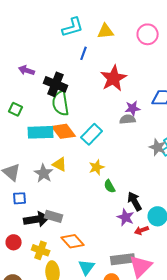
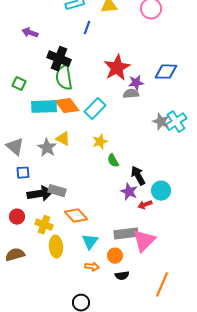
purple arrow: (27, 70) -> (30, 33), moved
red star: (114, 78) -> (117, 68), moved

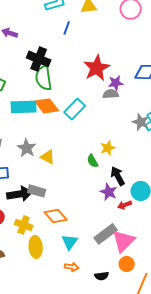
yellow triangle: (63, 139) -> (48, 157), moved
yellow star: (100, 142) -> (108, 148), moved
gray rectangle: (126, 234) -> (106, 234), turned -30
orange circle: (115, 256) -> (127, 264), moved

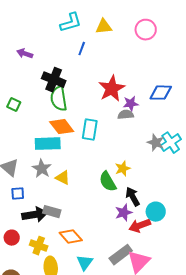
cyan rectangle: (24, 107) -> (48, 144), moved
cyan rectangle: (75, 109) -> (90, 130), turned -35
green semicircle: (93, 161) -> (108, 182), size x1.5
purple star: (109, 192) -> (124, 213), turned 30
red arrow: (125, 205) -> (140, 226), size x1.5

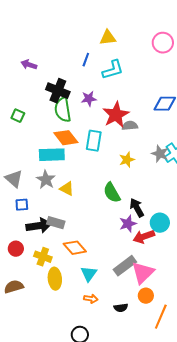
cyan L-shape: (71, 23) -> (113, 70), moved
pink circle: (146, 30) -> (163, 43), moved
red star: (112, 89) -> (116, 115), moved
purple star: (131, 104) -> (89, 99), moved
yellow star: (123, 169) -> (127, 160), moved

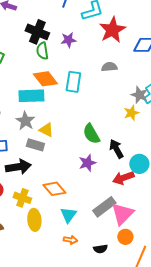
green semicircle: (63, 110) -> (42, 51), size x0.7
red star: (116, 115) -> (112, 30), moved
yellow star: (127, 160) -> (131, 113), moved
gray rectangle: (56, 223) -> (35, 145), moved
purple star: (128, 224) -> (87, 163), moved

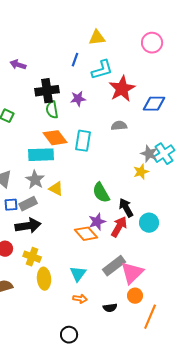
black cross: (37, 32) -> (47, 91), turned -30
gray rectangle: (35, 145) -> (28, 204), moved, turned -42
red arrow: (123, 178) -> (119, 227), moved, turned 140
orange diamond: (54, 189) -> (86, 234), moved

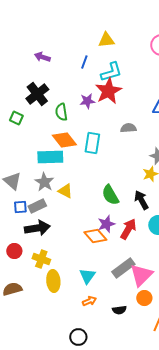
purple arrow: (18, 65) -> (42, 57), moved
red star: (122, 89) -> (108, 91), moved
black cross: (47, 91) -> (37, 94), moved, turned -30
black arrow: (126, 208) -> (141, 200), moved
orange arrow: (80, 299) -> (89, 301), turned -32

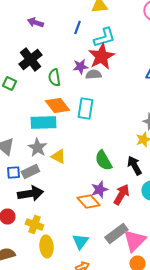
gray semicircle: (128, 128) -> (93, 74), moved

